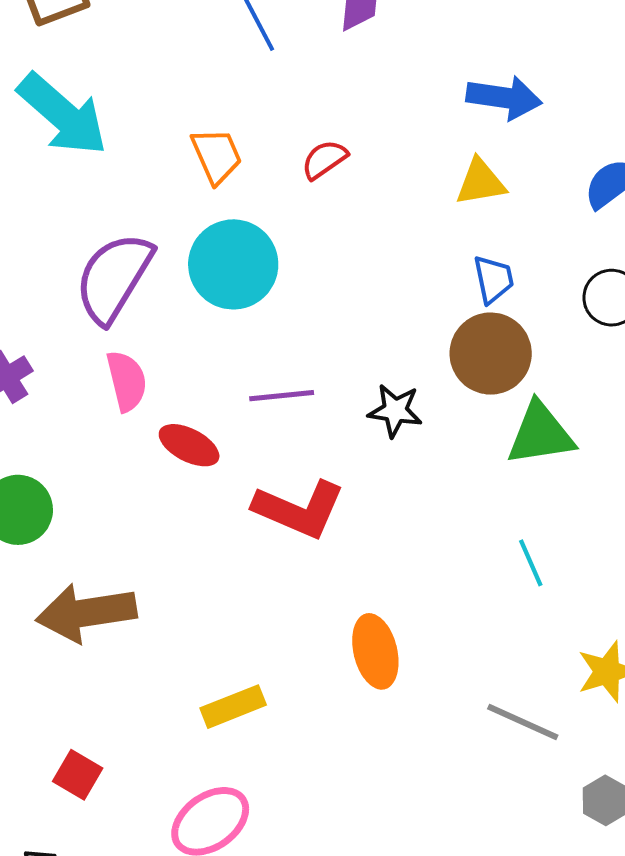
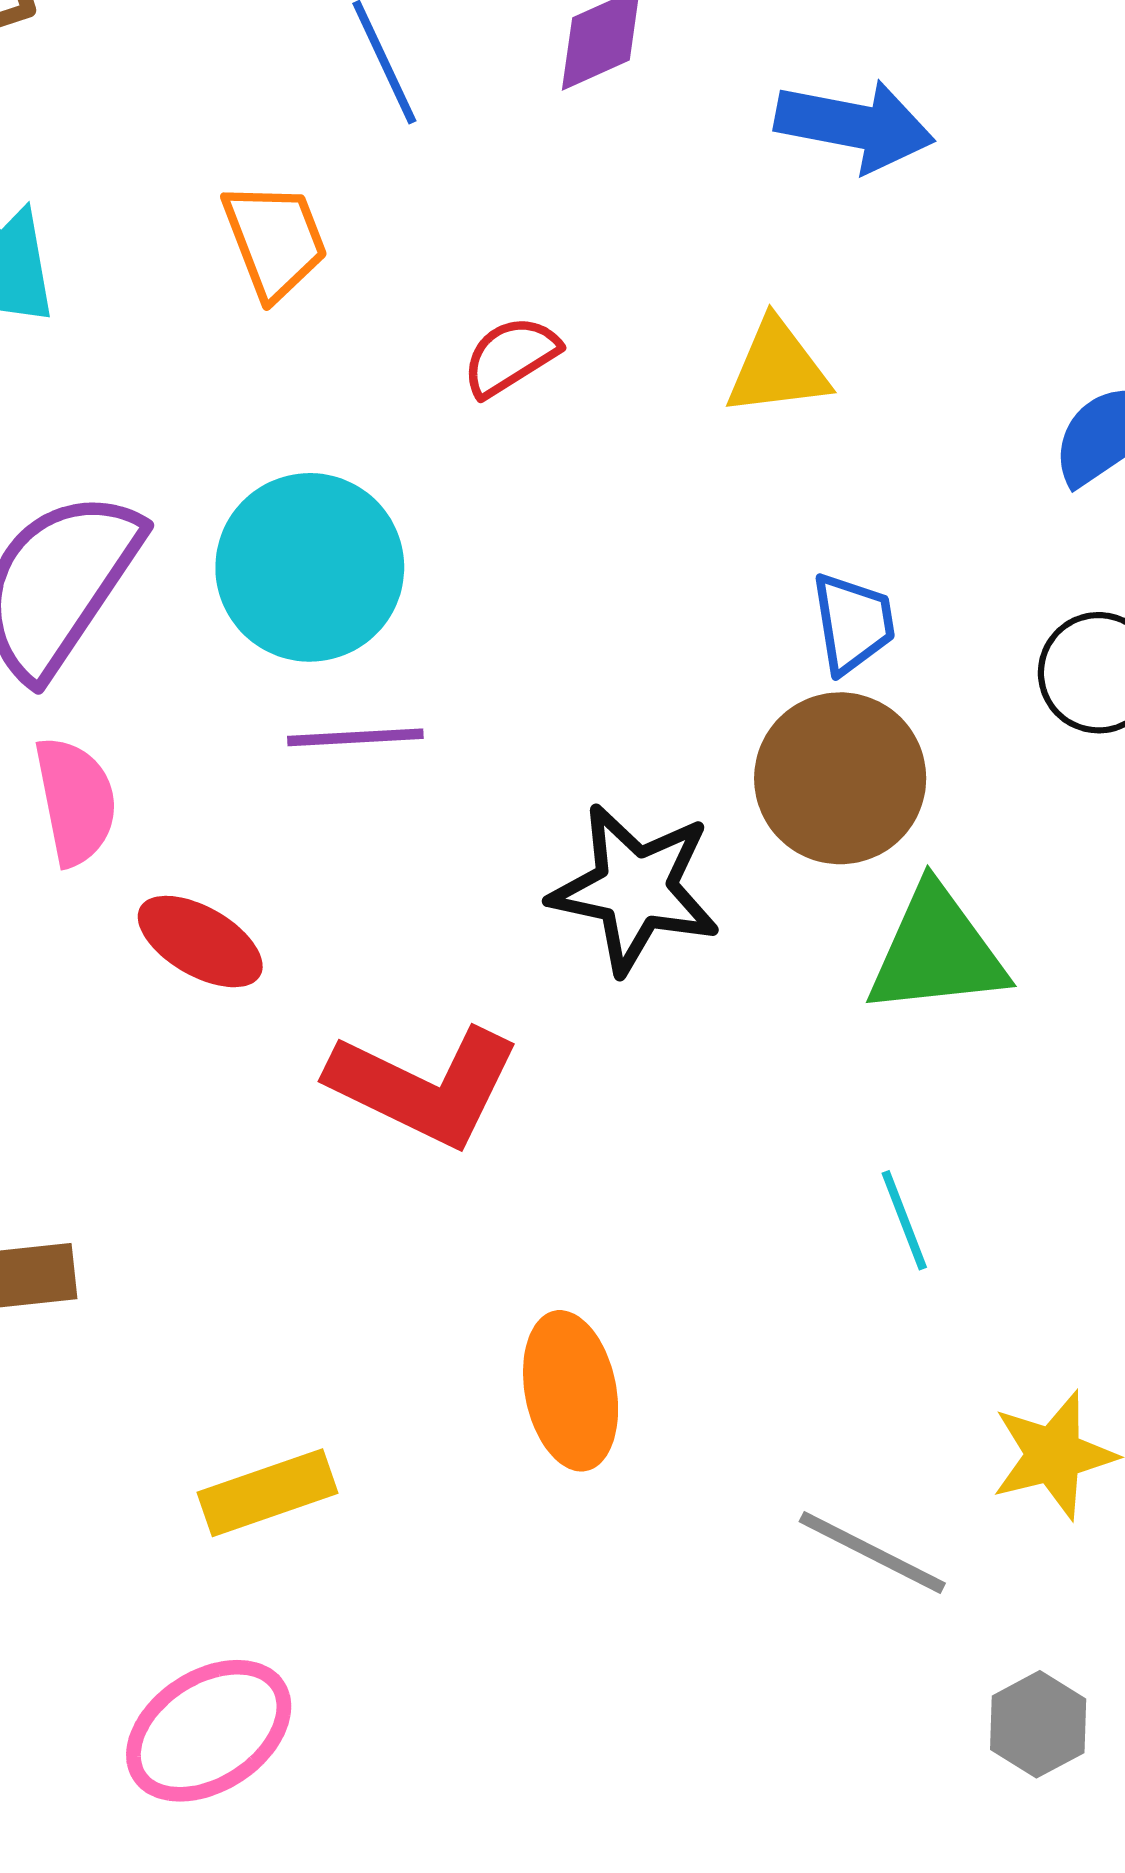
blue arrow: (504, 98) -> (855, 126), moved
orange trapezoid: (217, 156) -> (275, 240), moved
yellow triangle: (481, 182) -> (777, 368), moved
purple line: (282, 396) -> (355, 737), moved
black star: (395, 411) -> (635, 889), size x1.5

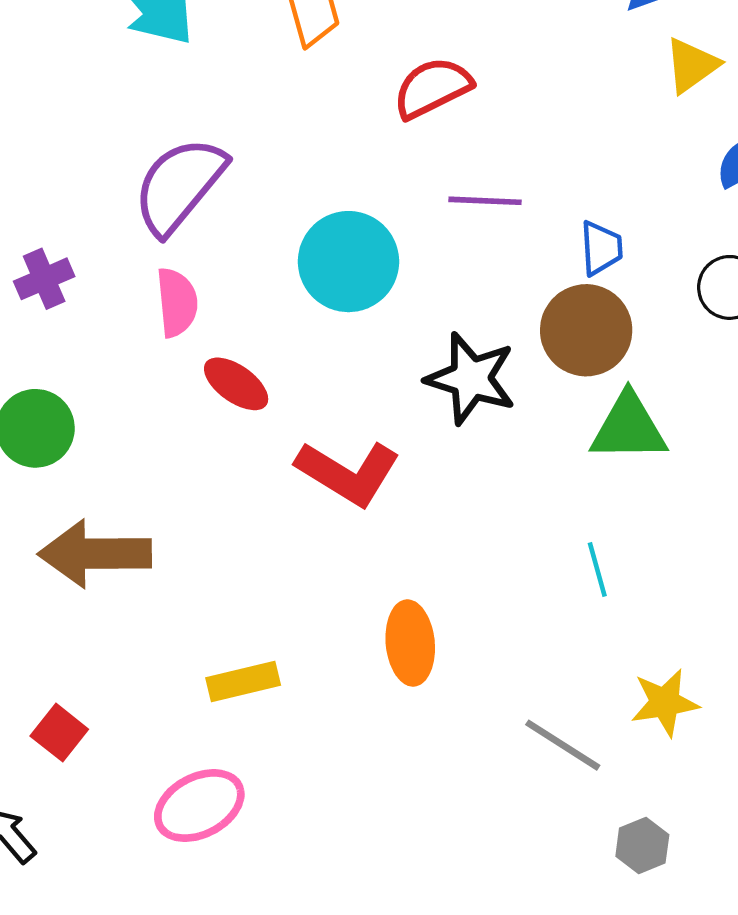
red semicircle: (511, 356) -> (432, 88), size x1.5
yellow triangle: (777, 368) -> (692, 65), moved, turned -34
cyan circle: (310, 567) -> (348, 262), moved
purple line: (355, 737) -> (485, 201), moved

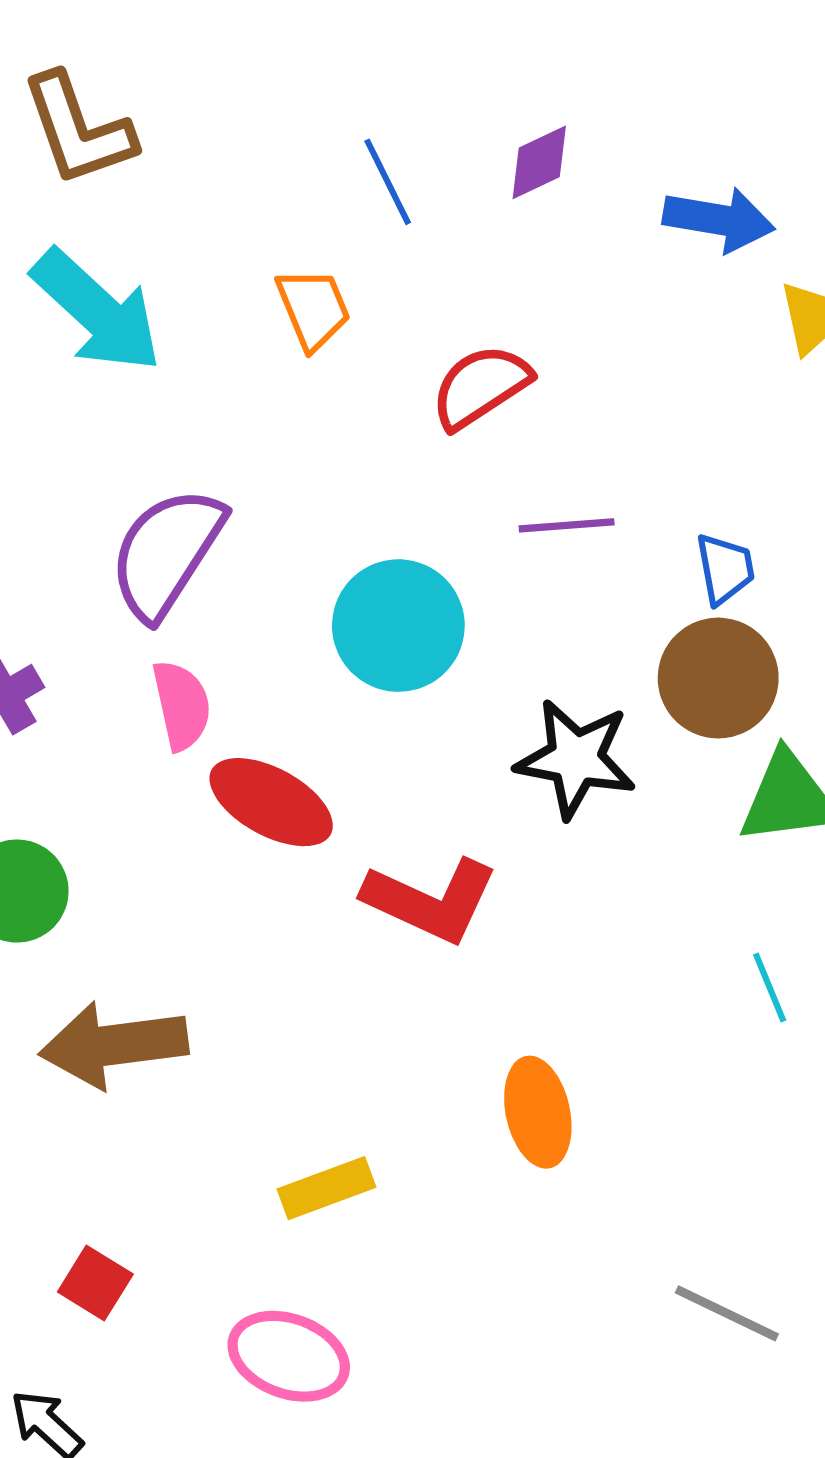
red ellipse: (236, 384) -> (271, 802), size x1.4
gray line: (563, 745) -> (727, 1313), moved
pink ellipse: (199, 806) -> (289, 1356), turned 54

